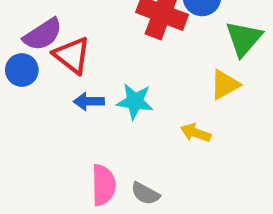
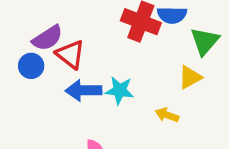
blue arrow: (89, 101) -> (84, 90), size x1.5

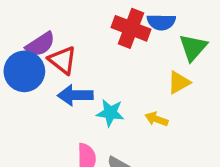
blue circle: (31, 66) -> (24, 71), size x1.6
cyan star: (120, 90) -> (110, 113), moved

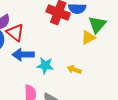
yellow triangle: (179, 82) -> (88, 38), moved

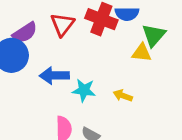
red triangle: (15, 33) -> (62, 24), moved, turned 30
yellow triangle: (88, 38) -> (142, 53), turned 35

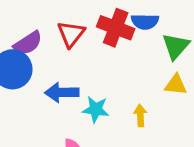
yellow triangle: (142, 53) -> (176, 85), moved
yellow arrow: (123, 96) -> (140, 116), turned 66

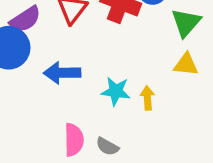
cyan star: (96, 109) -> (116, 91), moved

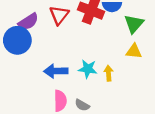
blue arrow: (62, 73) -> (56, 71), moved

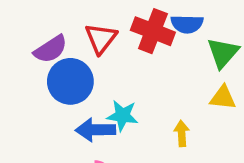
blue circle: (17, 40) -> (70, 81), moved
cyan star: (88, 69) -> (122, 116), moved

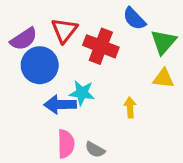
blue semicircle: (187, 24) -> (134, 19), turned 45
red cross: (153, 31) -> (101, 46), moved

